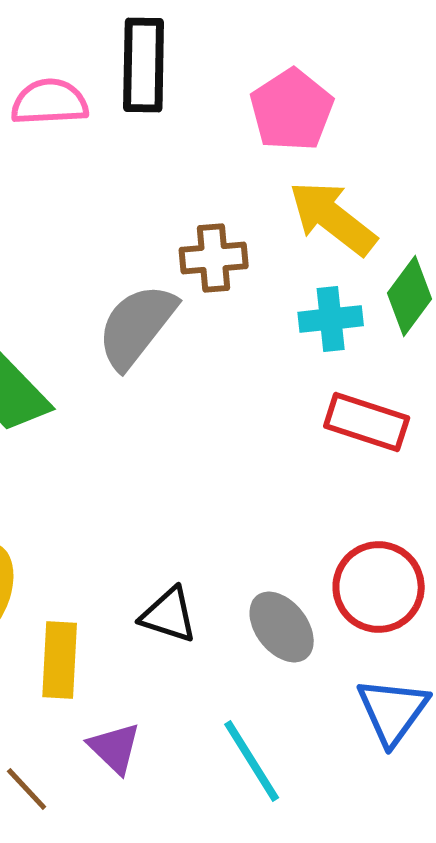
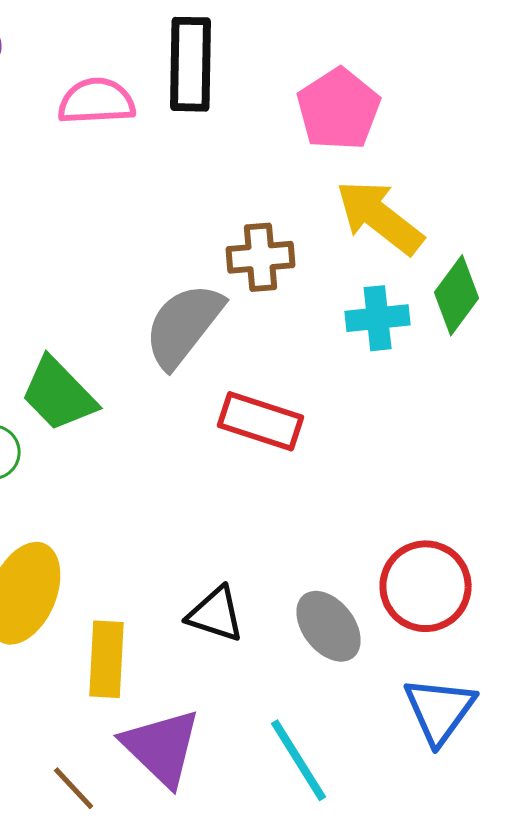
red rectangle: (367, 422) -> (261, 421), moved
purple triangle: (115, 748) -> (162, 747), size x1.5

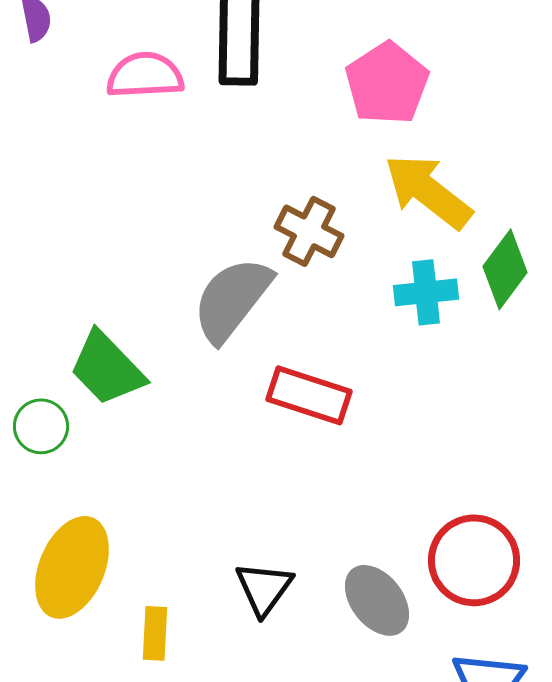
brown cross: (261, 257) -> (309, 231), turned 32
black triangle: (216, 614) -> (264, 588), turned 48
yellow rectangle: (107, 659) -> (155, 633), size x0.7

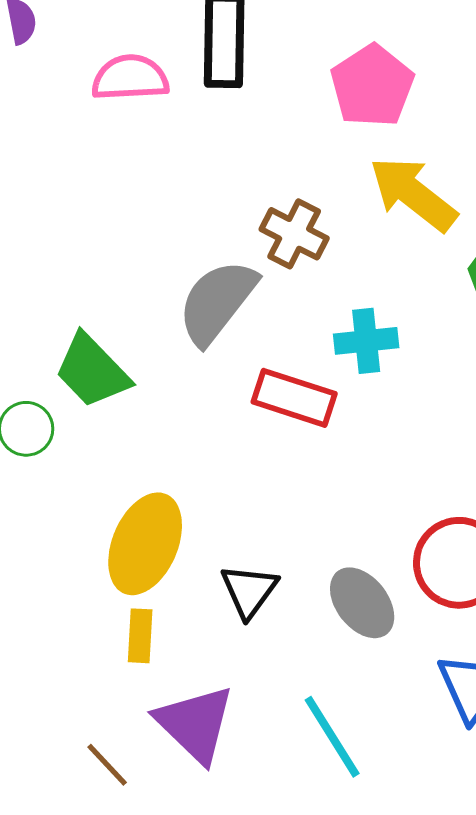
cyan cross: (426, 292) -> (366, 341), moved
yellow ellipse: (72, 567) -> (145, 544), moved

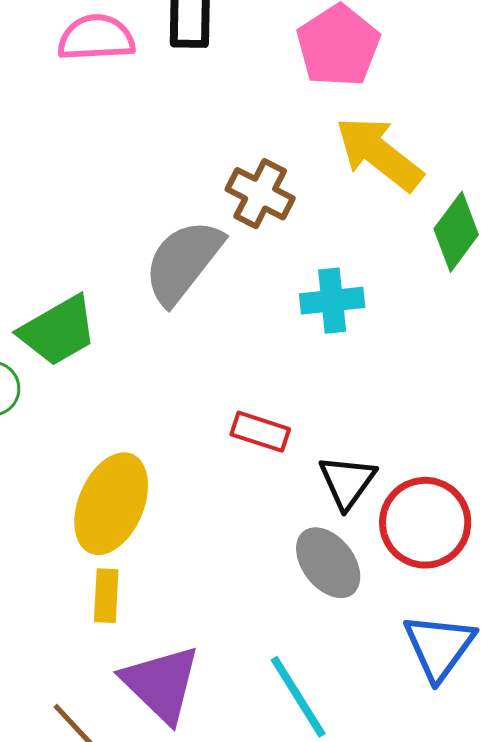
green trapezoid: (92, 371) -> (58, 331), turned -76
red rectangle: (294, 398) -> (260, 432), moved, size x0.7
black triangle: (249, 591) -> (347, 482), moved

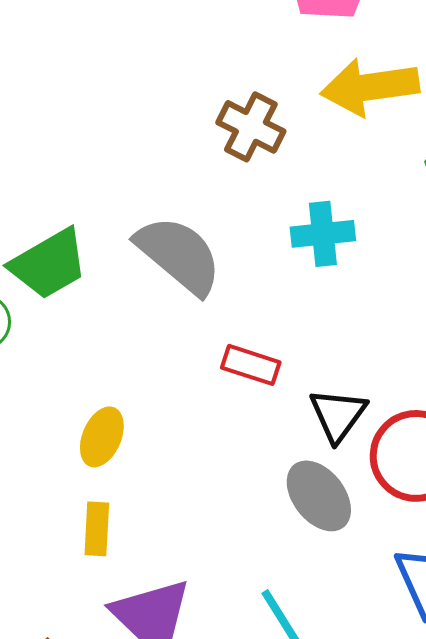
yellow arrow: (379, 154) -> (370, 87), turned -46
gray semicircle: (183, 262) -> (179, 255), moved, turned 92
yellow ellipse: (111, 504) -> (102, 437), size x0.6

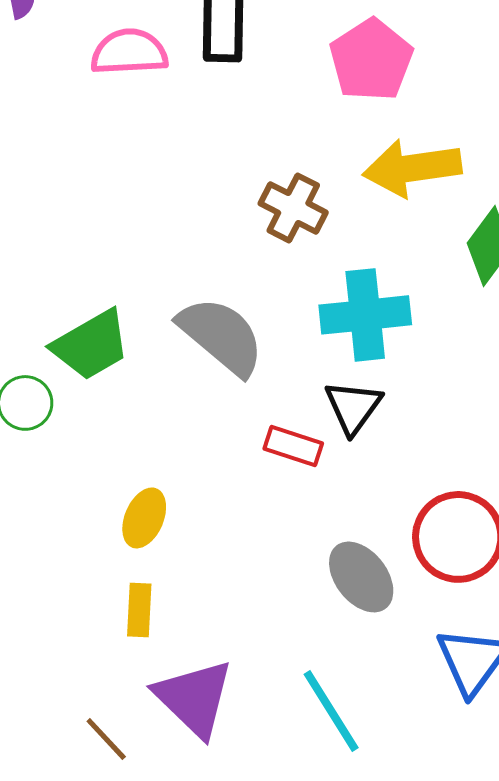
cyan cross: (323, 234) -> (365, 315), size x1.4
black triangle: (338, 415) -> (353, 407), moved

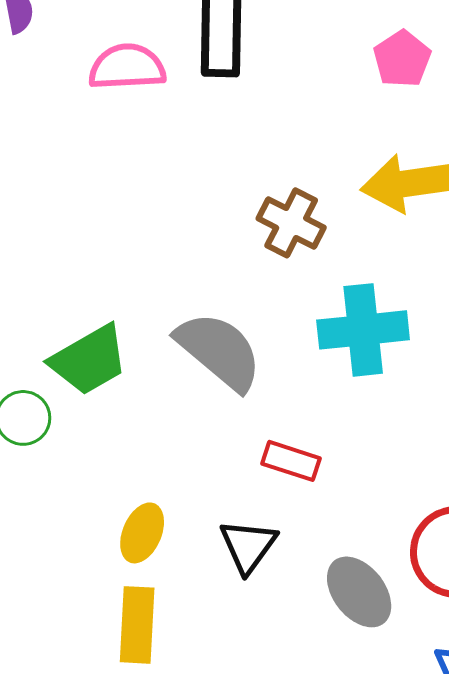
pink pentagon: (371, 60) -> (402, 59), moved, size x0.7
black triangle: (353, 407) -> (248, 546), moved
yellow rectangle: (139, 610) -> (137, 625), size x1.4

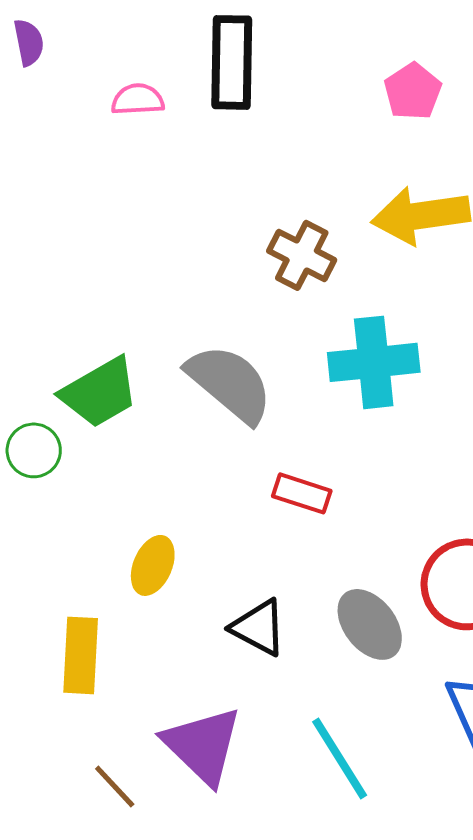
pink semicircle: (127, 67) -> (138, 99), size x0.7
black triangle: (248, 546) -> (259, 627), moved, turned -38
yellow rectangle: (137, 625) -> (81, 655), moved

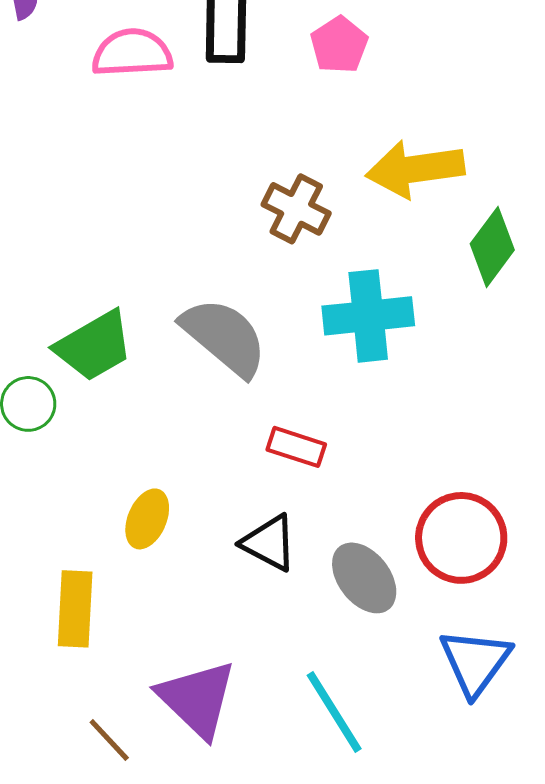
pink pentagon: (413, 91) -> (339, 45), moved
pink semicircle: (138, 99) -> (132, 53), size x1.5
black triangle: (259, 627) -> (269, 543), moved

